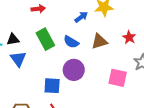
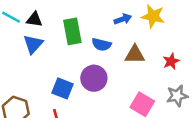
blue semicircle: (71, 42) -> (101, 45), turned -35

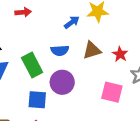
green rectangle: (72, 31) -> (32, 65), moved
red star: (171, 61) -> (120, 54), moved

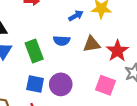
red star: (120, 54) -> (117, 51), size x1.5
purple circle: (62, 82) -> (61, 84), moved

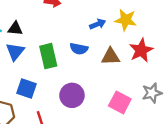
red star: (117, 51) -> (141, 50), moved
blue square: (35, 84) -> (26, 89), moved

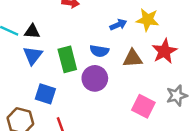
purple circle: (72, 95) -> (95, 78), moved

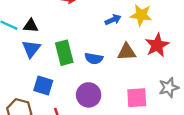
blue semicircle: (99, 51) -> (94, 58), moved
purple circle: (95, 78) -> (89, 95), moved
pink square: (143, 106) -> (137, 98), turned -30

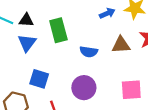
green rectangle: (64, 53) -> (58, 30), moved

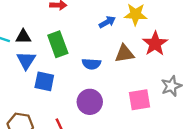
blue square: (39, 79) -> (44, 81), moved

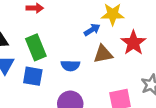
blue arrow: (107, 22) -> (92, 30), moved
blue square: (44, 81) -> (33, 76), moved

